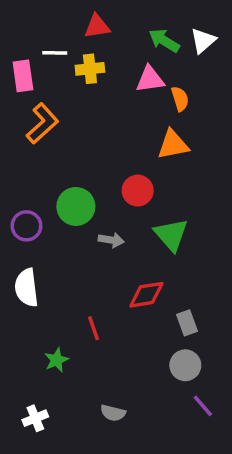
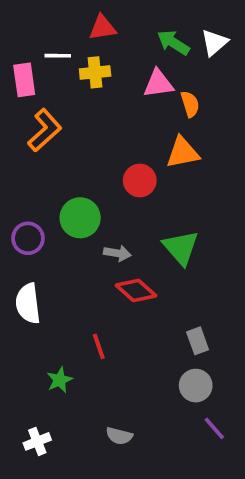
red circle: (138, 191) -> (140, 181), moved
red diamond: (146, 295) -> (136, 290), moved, turned 51

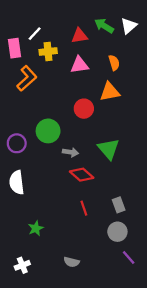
red triangle: (102, 28) -> (79, 36), moved
white line: (58, 56) -> (35, 34), turned -48
yellow cross: (95, 72) -> (48, 51), moved
pink triangle: (158, 84) -> (79, 65), moved
red line: (99, 346) -> (84, 208), moved

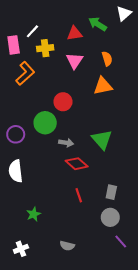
white triangle: (129, 26) -> (124, 13), moved
pink triangle: (79, 65) -> (75, 61), turned -48
red circle: (84, 109) -> (63, 102), moved
gray rectangle: (119, 205) -> (111, 192), turned 32

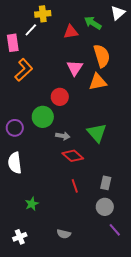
yellow cross: (45, 48) -> (43, 14), moved
orange semicircle: (107, 59) -> (102, 56), size x1.6
pink triangle: (75, 61) -> (75, 68), moved

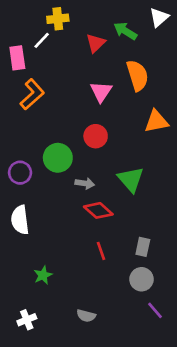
red triangle: (71, 32) -> (96, 43), turned -35
orange triangle: (98, 82) -> (156, 121), moved
red circle: (60, 97) -> (96, 136), moved

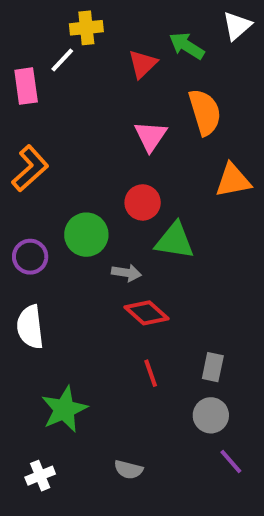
orange L-shape: (32, 94) -> (30, 168), moved
green triangle: (131, 179) -> (175, 241), moved, turned -40
green star: (43, 275) -> (64, 409), size x1.6

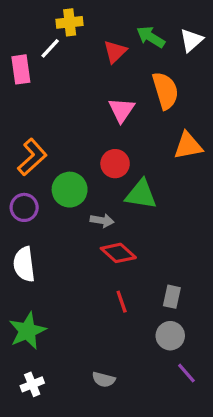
white triangle: (237, 26) -> (191, 40), moved
orange L-shape: (30, 168) -> (32, 157), moved
green star: (64, 409) -> (27, 331), moved

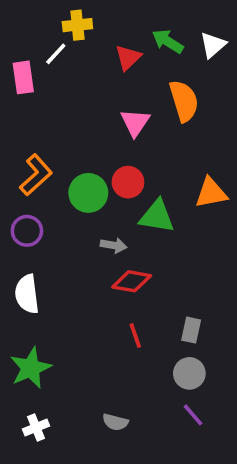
orange triangle: (188, 146) -> (211, 193), moved
green circle: (70, 190) -> (88, 193), moved
red diamond: (118, 253) -> (132, 281), turned -32
purple line: (186, 373) -> (193, 415), moved

